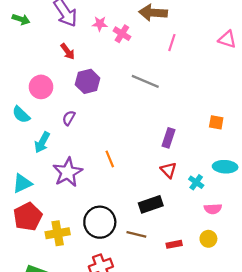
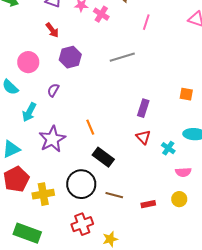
gray line: (145, 81) -> (122, 57), turned -40
black rectangle: (151, 204) -> (103, 157), moved, turned 55

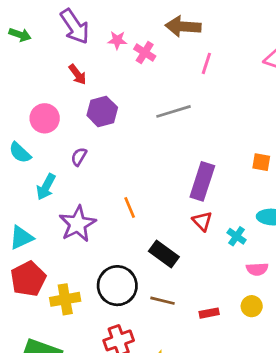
purple rectangle: (143, 108) -> (202, 181), size x1.5
black rectangle: (103, 157) -> (164, 254), moved

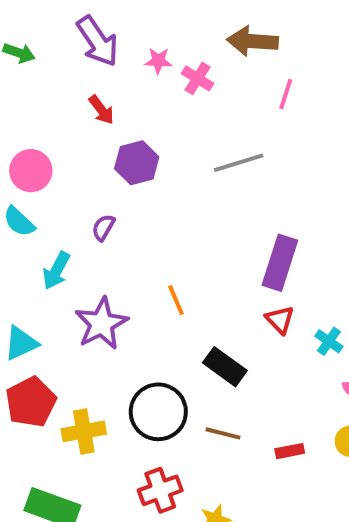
pink circle: (45, 118) -> (31, 171), moved

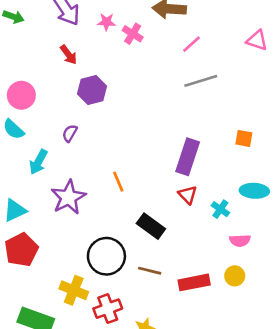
pink line: (286, 94) -> (192, 44), turned 30
gray line: (239, 163) -> (201, 81), moved
yellow cross: (84, 431) -> (74, 290), moved, turned 32
red rectangle: (290, 451) -> (194, 282), size x1.6

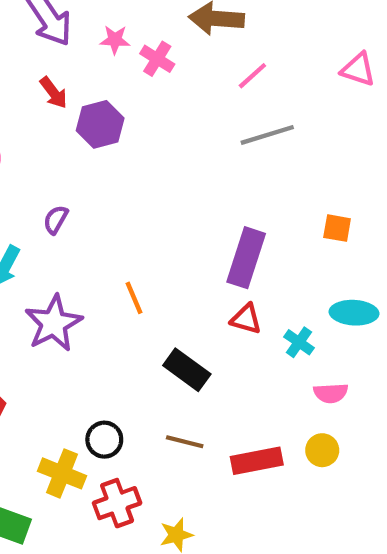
purple hexagon: (92, 90) -> (100, 124), moved
red triangle: (188, 195) -> (246, 319), turned -30
black circle: (106, 256) -> (104, 440), moved, size x0.6

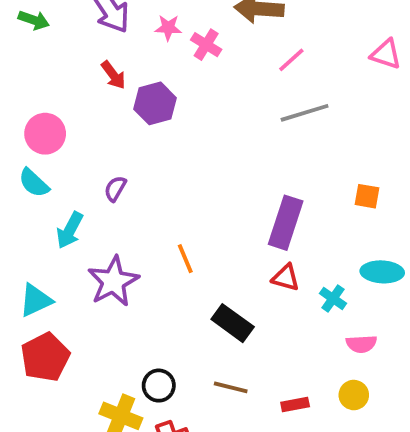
red rectangle: (257, 461) -> (295, 404), size x0.6

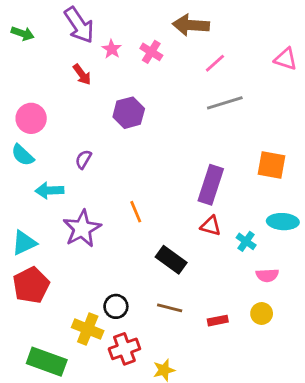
pink star: (168, 28) -> (112, 49), moved, turned 30
purple hexagon: (155, 103) -> (129, 113), moved
orange square: (367, 196) -> (271, 165), size x1.5
cyan arrow: (70, 230) -> (49, 190), turned 60

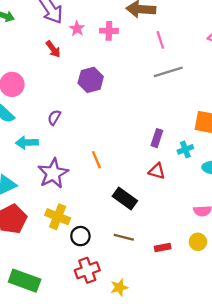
pink cross: (151, 52) -> (109, 31), turned -30
pink line: (215, 63) -> (160, 40), turned -66
purple rectangle: (211, 185) -> (157, 138), size x0.6
cyan cross: (246, 241) -> (185, 149), moved, turned 35
yellow cross: (88, 329) -> (58, 217), moved

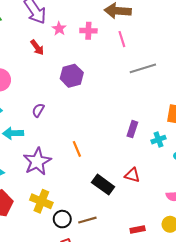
pink line: (160, 40) -> (122, 39), moved
red triangle: (157, 171) -> (132, 175), moved
brown line: (124, 237) -> (87, 220), moved, turned -30

